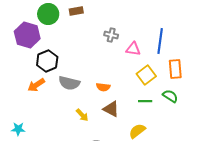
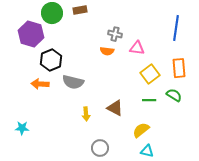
blue line: (160, 41) -> (176, 28), moved
orange arrow: (36, 85) -> (40, 84), turned 36
orange semicircle: (103, 87) -> (107, 51), moved
yellow arrow: (82, 115) -> (86, 114), turned 40

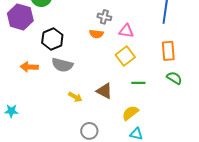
black hexagon: (51, 60) -> (52, 39), moved
yellow square: (150, 74) -> (125, 56), moved
green semicircle: (174, 95) -> (174, 78), moved
yellow arrow: (86, 114) -> (75, 97), turned -56

